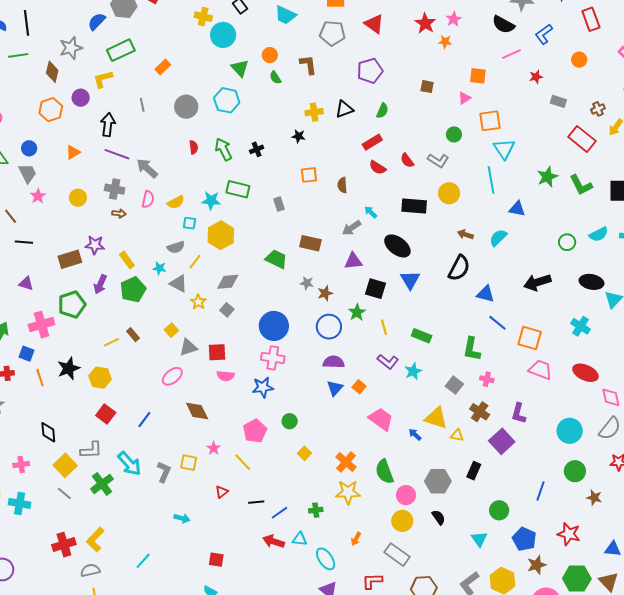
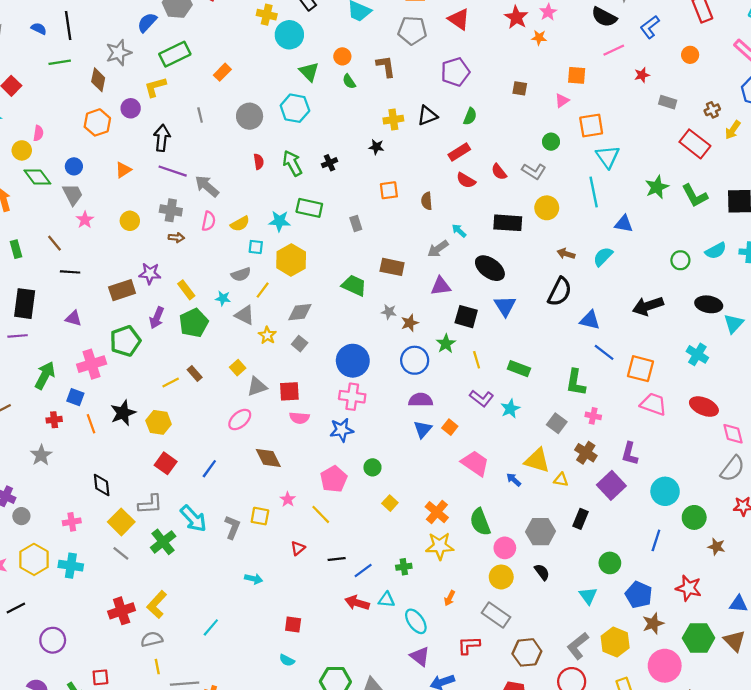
cyan circle: (570, 431) -> (665, 491), moved

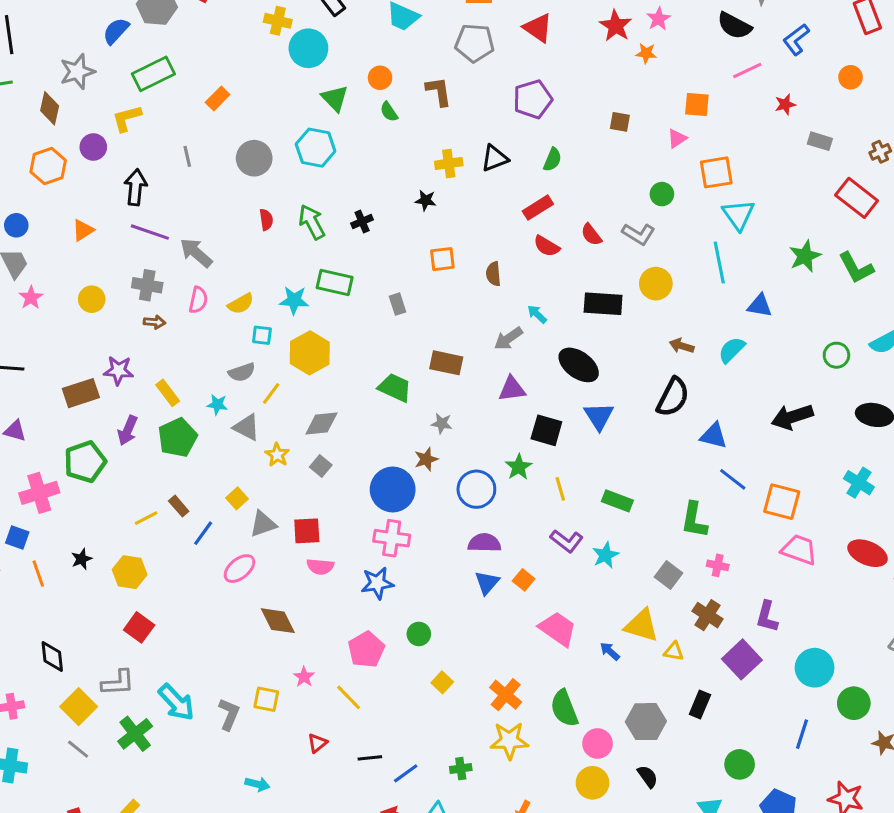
brown star: (410, 323) -> (426, 459), moved
black star: (123, 413) -> (82, 559), size x0.6
blue line: (209, 469) -> (203, 533), moved

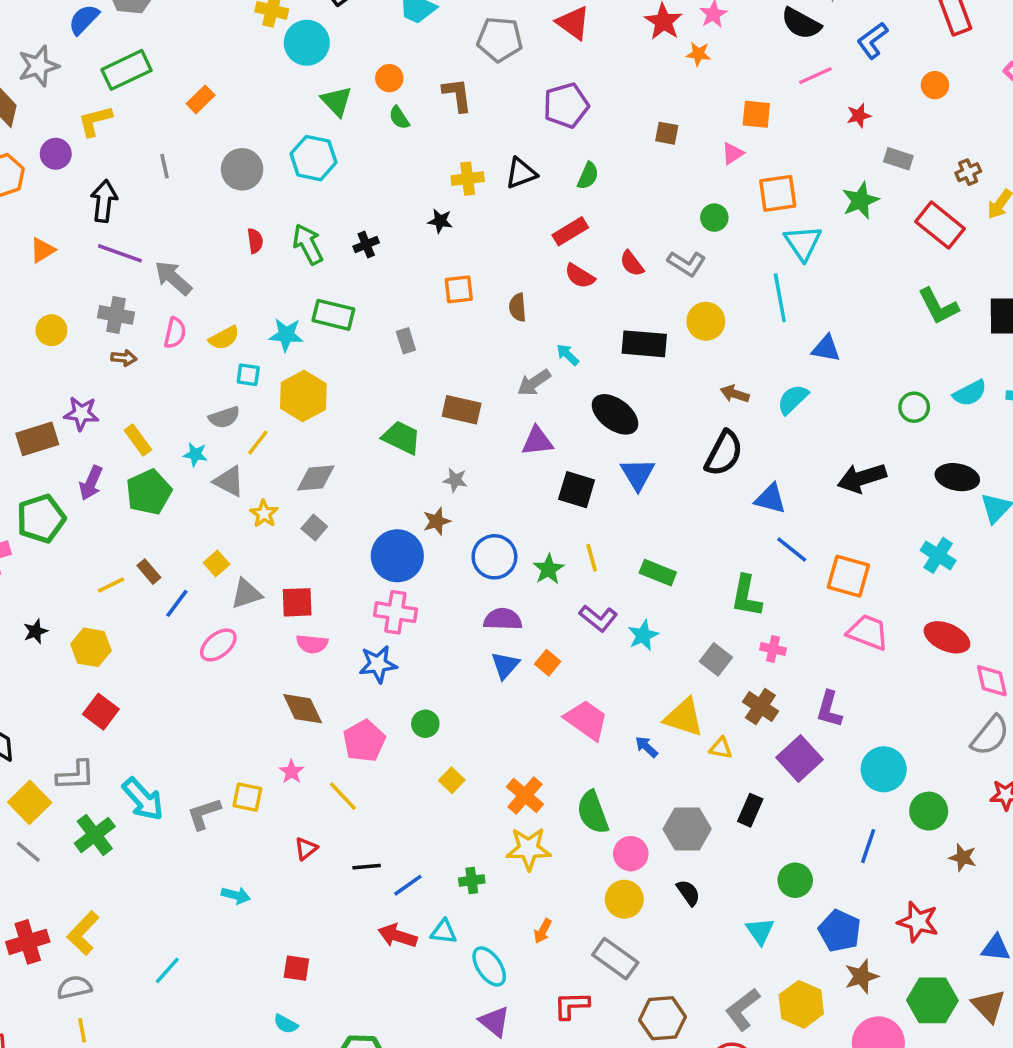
green star: (805, 256) -> (860, 200), moved
green star: (519, 467) -> (548, 569), moved
brown diamond: (278, 621) -> (303, 709), moved
gray L-shape: (229, 714) -> (204, 814), turned -132

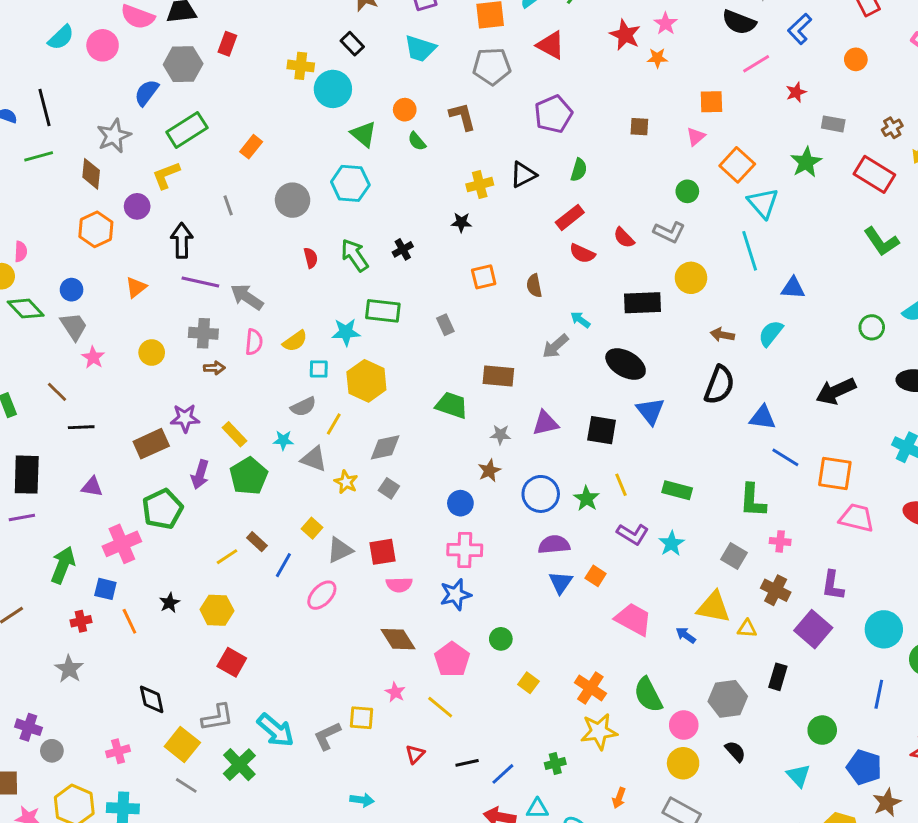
orange square: (778, 193) -> (737, 165), turned -32
purple triangle: (537, 441) -> (545, 423), moved
blue circle: (397, 556) -> (460, 503), size x0.6

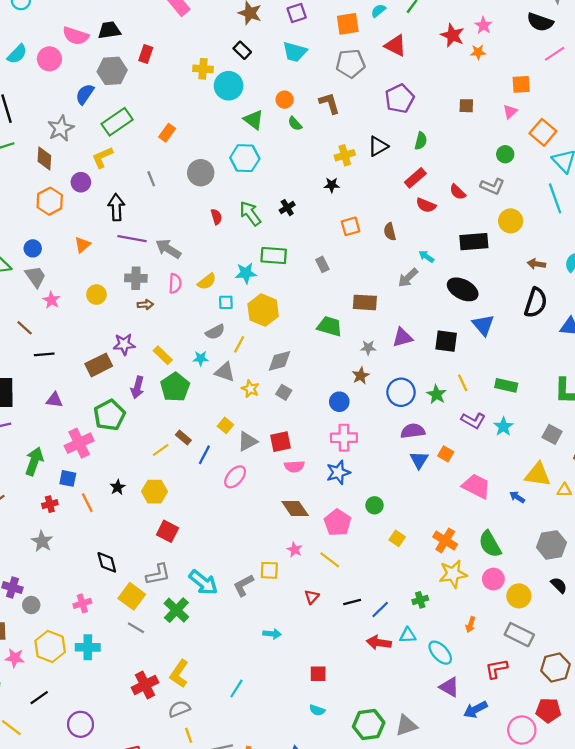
pink circle: (684, 725) -> (493, 579), moved

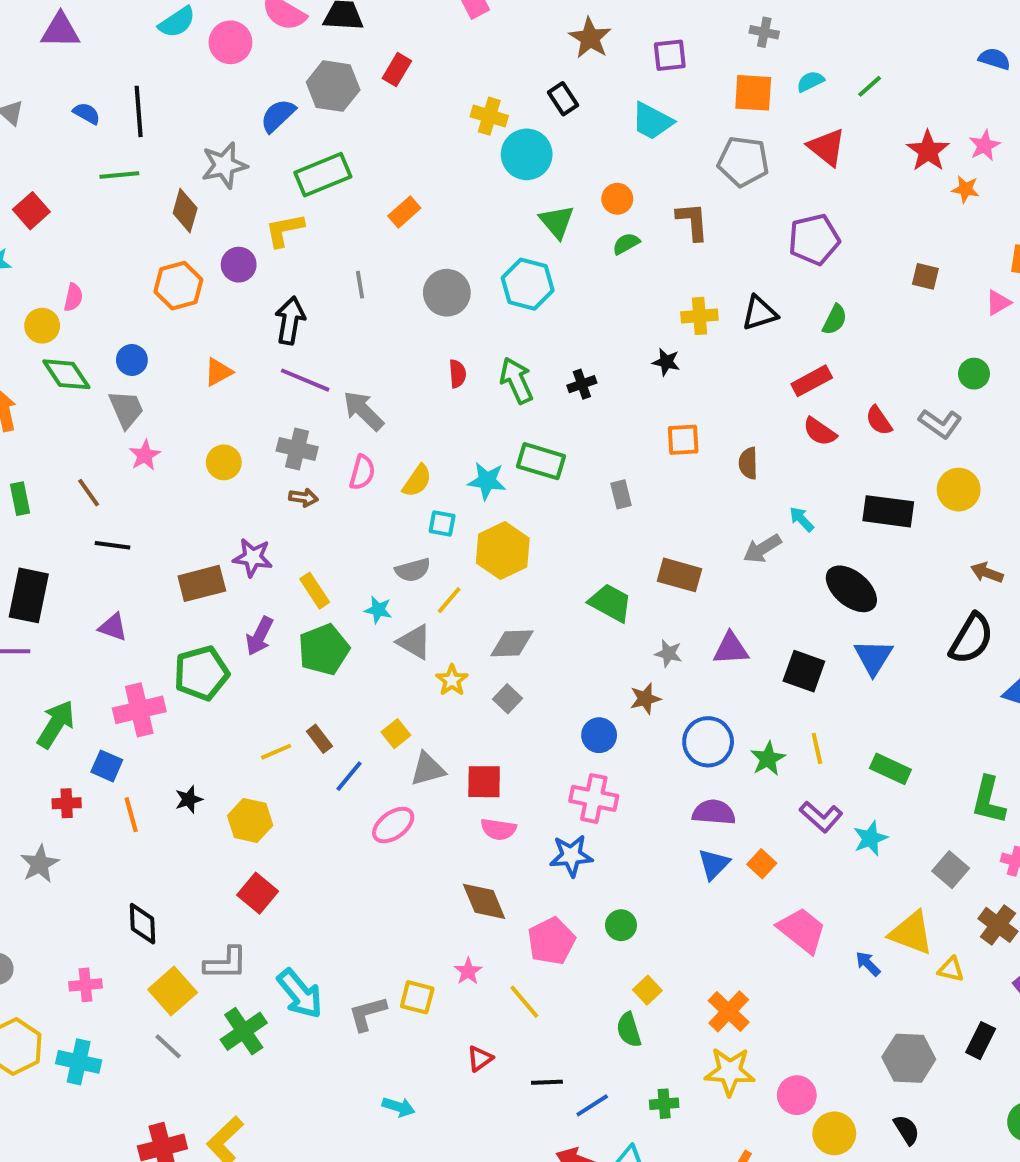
green semicircle: (295, 124) -> (626, 244), turned 91
yellow semicircle: (207, 281) -> (417, 481), turned -30
green semicircle: (490, 544) -> (629, 1030), moved, size x0.7

